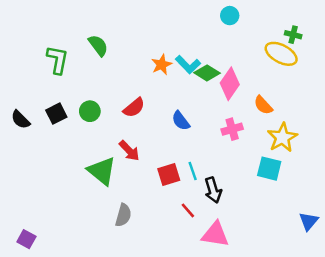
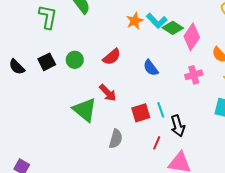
red line: (188, 210) -> (157, 143), turned 64
gray semicircle: (123, 215) -> (116, 139), moved

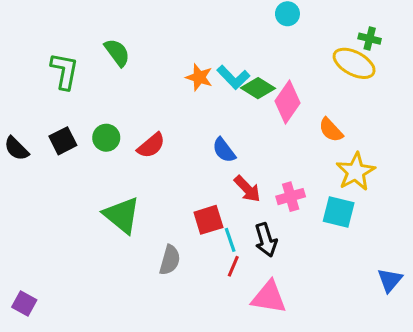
orange star: (135, 21) -> (199, 77), turned -30
red semicircle: (112, 57) -> (151, 145), moved
pink cross: (194, 75) -> (291, 197), moved
red arrow: (108, 93) -> (247, 189), moved
cyan line: (161, 110) -> (230, 240), moved

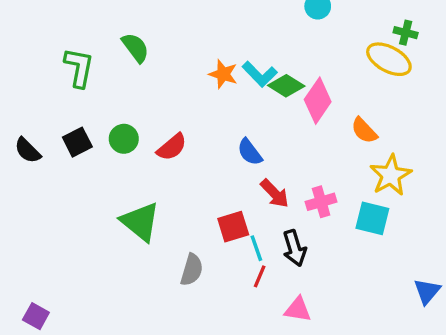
pink triangle: (269, 297) -> (298, 310), size x0.7

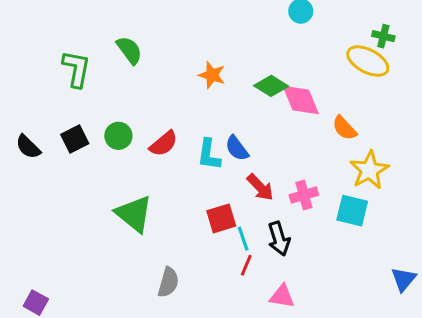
cyan L-shape: (260, 74) -> (209, 155), moved, turned 52
pink diamond: (318, 101) -> (301, 100), turned -57
gray semicircle: (192, 270) -> (168, 282), moved

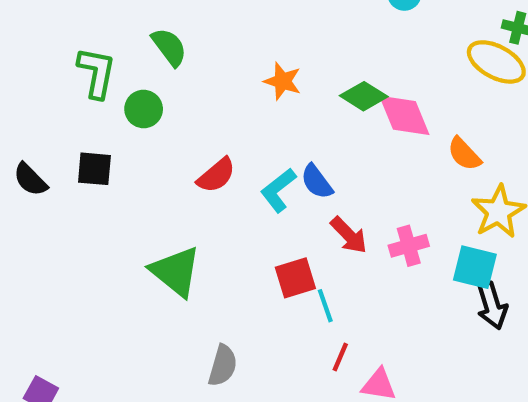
green circle: (118, 136) -> (144, 109), moved
black square: (75, 139) -> (94, 169), turned 32
cyan L-shape: (209, 155) -> (278, 190), turned 44
black arrow: (279, 239) -> (492, 306), moved
red line: (246, 265) -> (340, 357), moved

